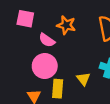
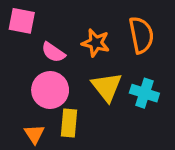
orange star: (66, 25) -> (96, 43), moved
yellow triangle: (83, 79) -> (107, 87), moved, size x1.5

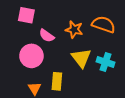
orange semicircle: (141, 35) -> (104, 24), turned -60
pink circle: (50, 90) -> (31, 56), moved

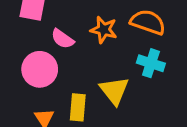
yellow triangle: (81, 58) -> (114, 91), moved
cyan cross: (106, 62) -> (151, 63), moved

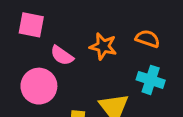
orange semicircle: (148, 22) -> (148, 39), size x0.7

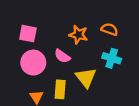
pink square: (31, 25) -> (28, 34), moved
pink semicircle: (62, 55) -> (62, 56), moved

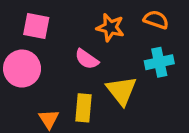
cyan cross: (112, 58) -> (159, 62), turned -30
pink circle: (33, 63) -> (22, 69), moved

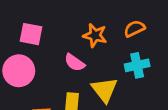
orange semicircle: (156, 20) -> (134, 29), turned -45

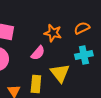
pink semicircle: (75, 63) -> (38, 53), turned -84

